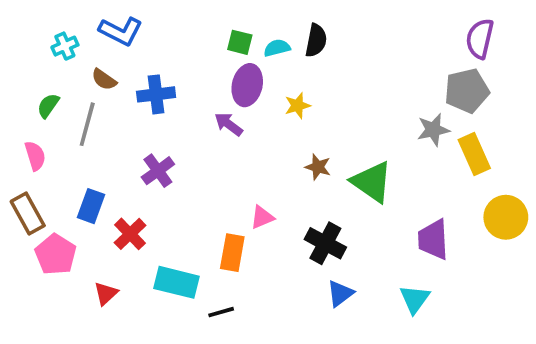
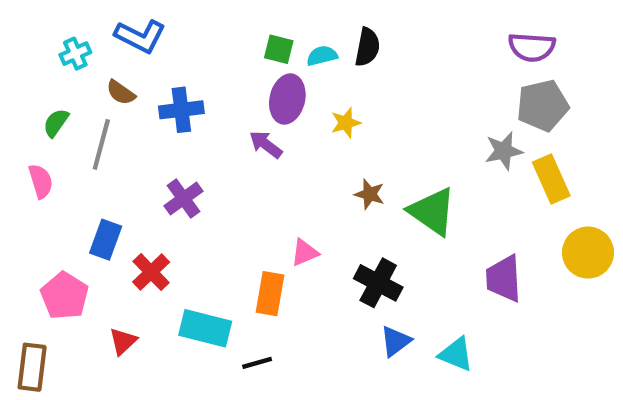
purple semicircle: (480, 39) -> (532, 47), moved, turned -99
brown rectangle: (28, 213) -> (32, 367), moved, turned 36
cyan triangle: (415, 299) -> (456, 354), moved, turned -44

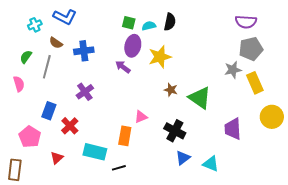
yellow star: (346, 123) -> (160, 57), size x1.6

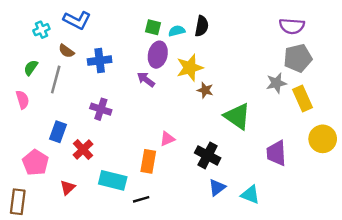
brown star: (171, 90) -> (205, 90), moved
purple cross: (85, 92) -> (101, 109), turned -36

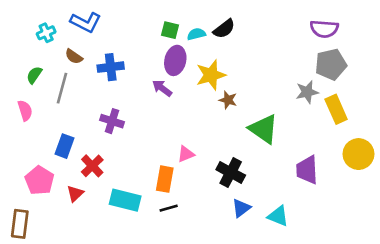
black semicircle: (202, 26) -> (224, 29), turned 42
red triangle: (68, 187) -> (75, 194), moved
black line: (141, 199) -> (169, 208), moved

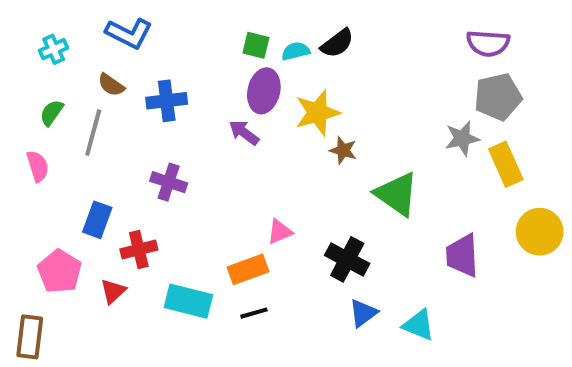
cyan cross: (46, 33) -> (54, 49), moved
red cross: (92, 166) -> (139, 250), turned 30
orange rectangle: (165, 179) -> (248, 269), turned 60

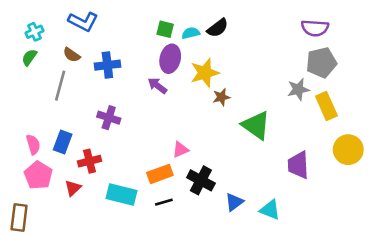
green semicircle: (52, 113) -> (29, 57), moved
brown star: (343, 150) -> (221, 97), turned -30
pink semicircle: (38, 166) -> (33, 144), moved
black cross: (347, 259) -> (201, 180), moved

